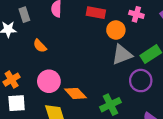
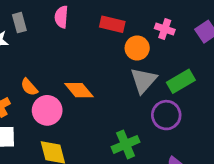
orange semicircle: (40, 46) -> (29, 87), moved
gray triangle: (122, 55) -> (143, 80), turned -30
orange diamond: (75, 93) -> (79, 90), moved

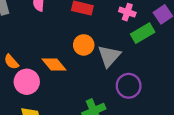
orange circle: (137, 48) -> (84, 45), moved
green rectangle: (181, 81) -> (143, 33), moved

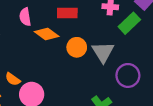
orange diamond: (54, 64) -> (47, 34), moved

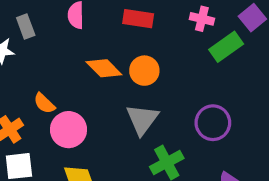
orange diamond: (47, 34) -> (104, 68), moved
gray triangle: (103, 52) -> (142, 119), moved

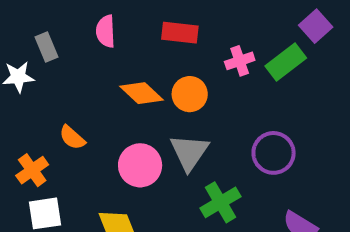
pink cross: (202, 19) -> (240, 61), moved, turned -30
pink circle: (69, 130) -> (140, 165), moved

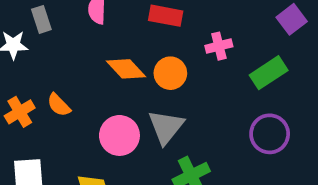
green rectangle: (286, 62) -> (269, 73), moved
purple circle: (274, 153) -> (270, 134), moved
orange cross: (32, 170) -> (20, 112), moved

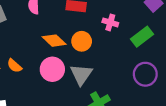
pink cross: (219, 46) -> (110, 22), turned 35
pink circle: (119, 135) -> (52, 69), moved

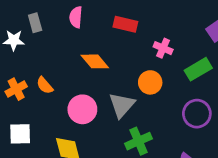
orange circle: (82, 41) -> (150, 82), moved
pink circle: (52, 69) -> (82, 109), moved

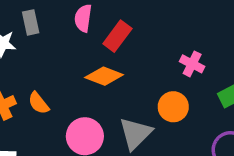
red rectangle: (125, 24) -> (117, 36), moved, turned -70
orange diamond: (95, 61) -> (104, 76), turned -32

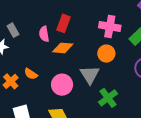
pink semicircle: (83, 18) -> (44, 34), moved
pink cross: (192, 64) -> (110, 27), size x1.5

